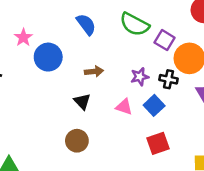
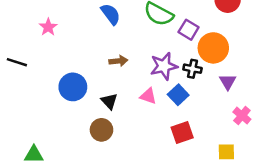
blue circle: (48, 57) -> (73, 87), moved
purple star: (140, 77) -> (164, 66), size x1.5
black triangle: (82, 102) -> (109, 101), moved

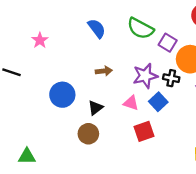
black triangle: (109, 101) -> (95, 108), turned 35
red square: (182, 132) -> (144, 131), moved

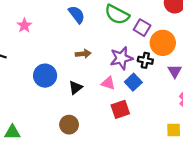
brown circle: (88, 134) -> (69, 125), moved

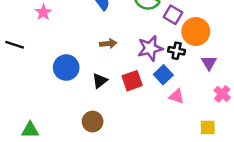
pink triangle: (108, 83) -> (177, 96), moved
red square: (120, 109) -> (132, 81), moved

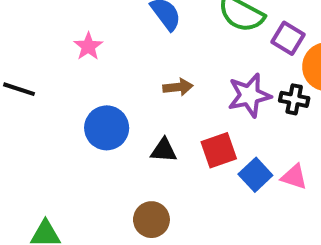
pink star: (43, 12) -> (88, 46), moved
blue square: (163, 75) -> (255, 175), moved
black triangle: (100, 81) -> (164, 150), turned 42

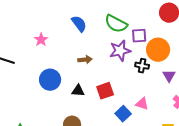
purple square: (288, 38) -> (139, 36), turned -35
purple star: (249, 95) -> (120, 51), moved
blue square: (255, 175) -> (123, 114), moved

